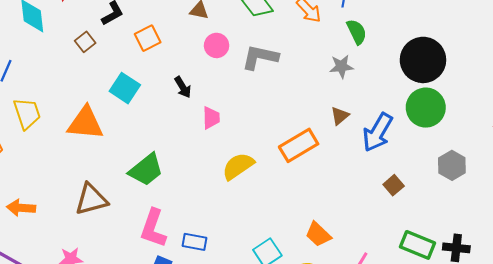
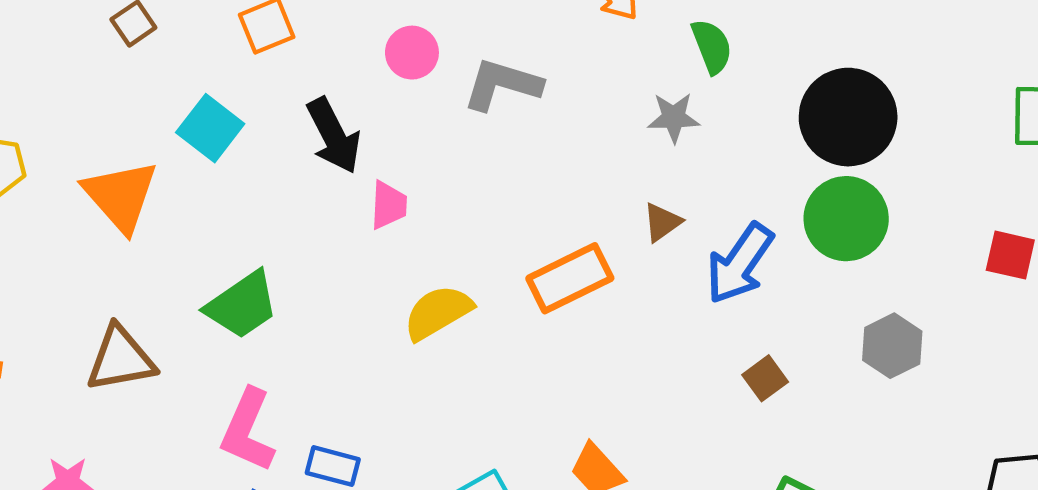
black arrow: (183, 87) -> (334, 136), size x1.6
orange triangle: (85, 123) -> (121, 196), turned 39

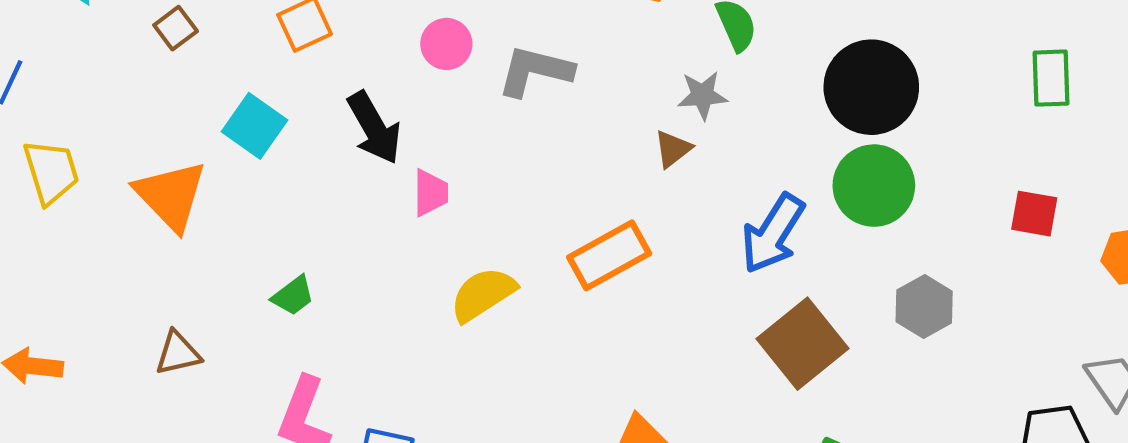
brown triangle: (662, 222) -> (673, 149), moved
green trapezoid: (242, 305) -> (293, 296), size x0.6
brown triangle: (121, 359) -> (178, 353), size x0.7
brown square: (765, 378) -> (802, 344), size x2.0

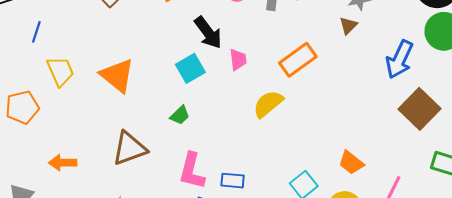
cyan square: (254, 126) -> (190, 68), moved, turned 32
orange rectangle: (609, 255) -> (298, 60), moved
brown triangle: (178, 353) -> (129, 148), size x1.6

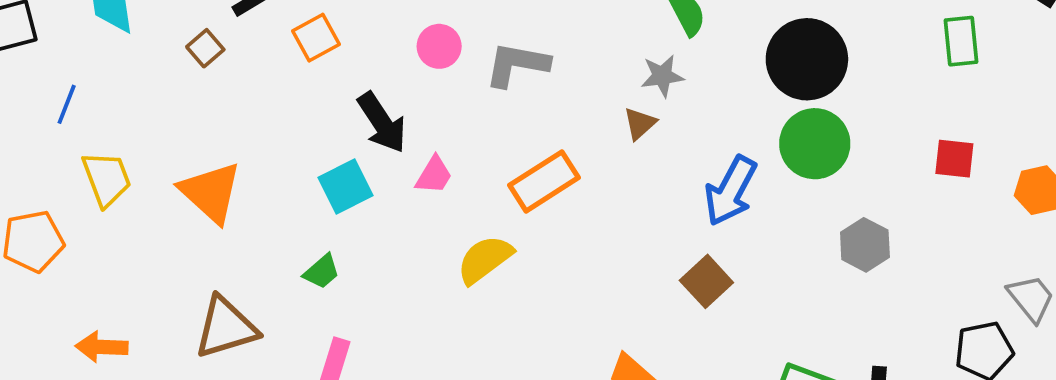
pink trapezoid: (238, 60) -> (434, 175), turned 35
brown square: (419, 109) -> (706, 281), moved, size x0.7

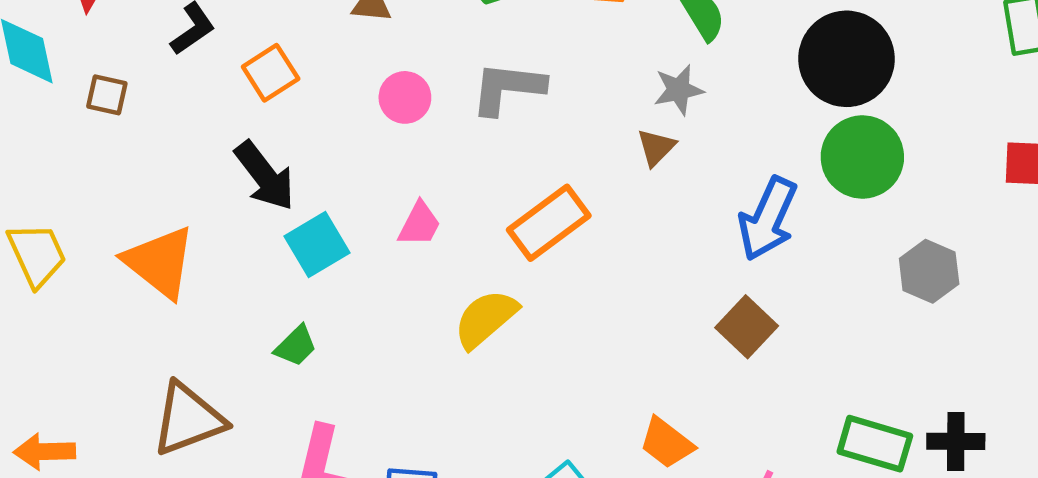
pink circle: (439, 46) -> (405, 97), moved
brown square: (205, 48) -> (107, 95), moved, turned -33
black arrow: (382, 123) -> (265, 176), moved

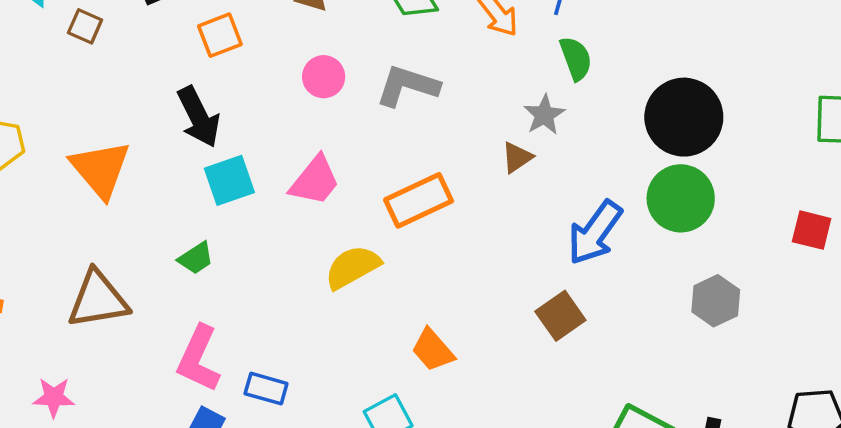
gray star: (679, 90) -> (544, 115), turned -30
pink trapezoid: (419, 224) -> (315, 181), size x1.4
orange trapezoid: (667, 443) -> (433, 350), moved

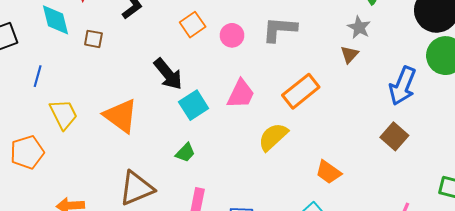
orange square: (220, 35) -> (193, 25), moved

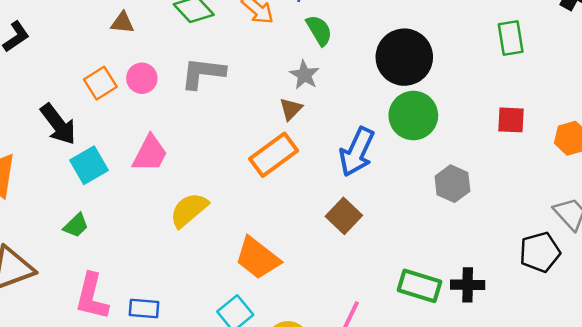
orange square: (193, 25) -> (100, 83), moved
orange rectangle: (301, 91) -> (274, 155), moved
orange trapezoid: (328, 172) -> (258, 258), size x1.4

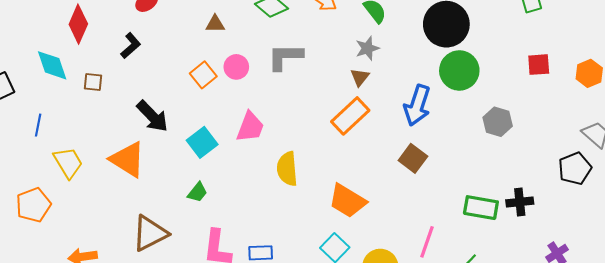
gray star: (304, 75) -> (367, 48), turned 30
black arrow: (58, 124) -> (152, 116), moved
yellow semicircle: (189, 210) -> (287, 169), turned -48

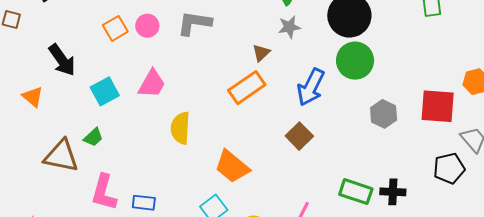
gray star: (367, 48) -> (289, 27), moved
red square: (539, 65) -> (438, 106), moved, size x1.6
orange triangle: (128, 159) -> (33, 97), size x0.6
brown triangle: (150, 233) -> (61, 156), moved, turned 30

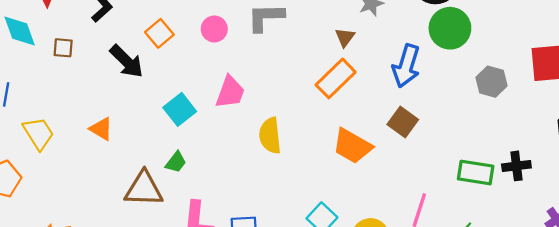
orange square: (115, 28) -> (159, 33), moved
black arrow: (62, 60) -> (127, 61), moved
orange trapezoid: (232, 166) -> (352, 146), moved

